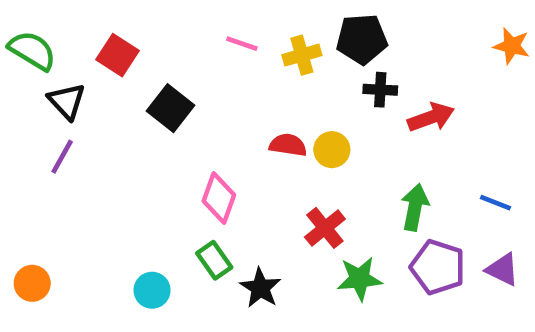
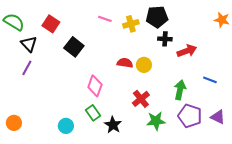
blue line: (495, 203) -> (210, 80), moved

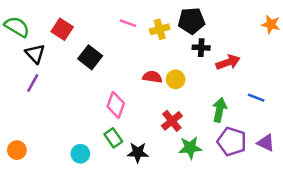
black star: (113, 125) -> (138, 153), turned -30

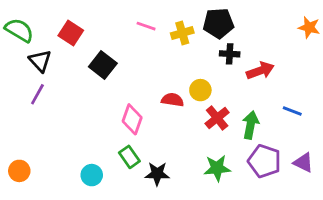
red semicircle: (152, 77) -> (173, 100), moved
red cross: (172, 121) -> (217, 118), moved

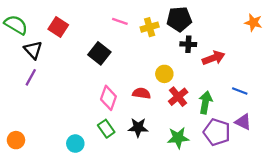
black square: (103, 65) -> (99, 53), moved
red semicircle: (173, 100) -> (142, 93), moved
purple triangle: (303, 163) -> (243, 122), moved
black star: (157, 174) -> (138, 128), moved

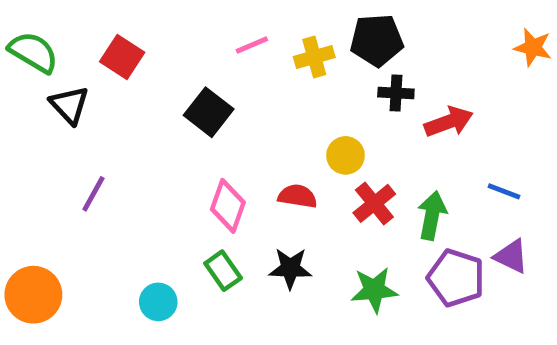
pink line: (120, 21) -> (252, 45), turned -42
purple line: (31, 77) -> (93, 194), moved
orange circle: (16, 140) -> (33, 295), size x1.5

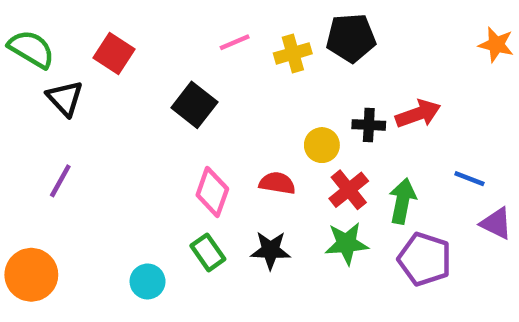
black cross: (396, 93) -> (369, 125), moved
purple line: (93, 194) -> (60, 181), moved
purple triangle: (511, 256) -> (496, 223), moved
green star: (374, 290) -> (346, 243), moved

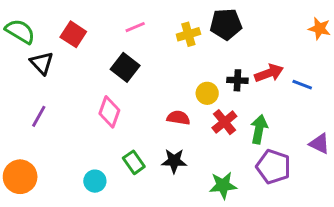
pink line: (235, 42) -> (135, 27), moved
blue line: (469, 179) -> (302, 85), moved
pink diamond: (212, 192) -> (109, 112), moved
green star: (346, 243) -> (223, 185), moved

